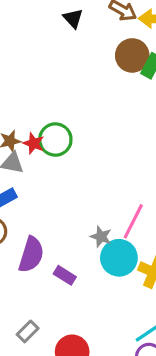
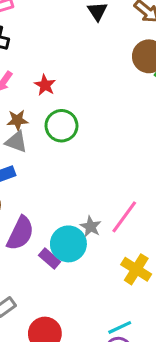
red star: (34, 143) -> (45, 85), moved
cyan circle: (119, 258) -> (68, 244), moved

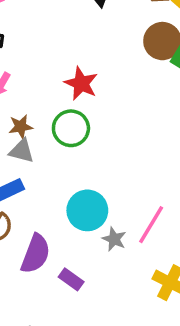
red star: (45, 85) -> (81, 83), moved, size x1.4
cyan circle: (68, 244) -> (87, 210), moved

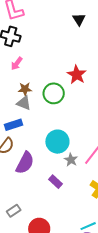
red star: (81, 83) -> (77, 75), moved
purple rectangle: (71, 279) -> (55, 182), moved

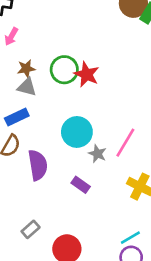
red star: (77, 75) -> (87, 74), moved
purple semicircle: (25, 163) -> (38, 165), turned -30

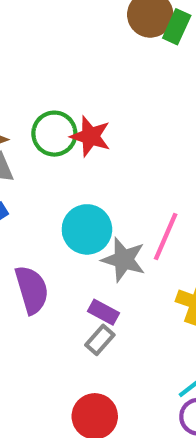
gray star: (97, 154) -> (124, 260), size x1.5
gray rectangle: (31, 229) -> (100, 340), moved

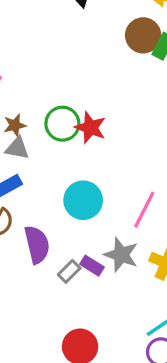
gray star: (124, 260) -> (121, 255), moved
gray rectangle: (100, 340) -> (69, 271), moved

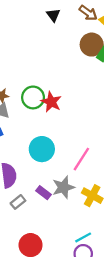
gray star: (121, 255) -> (63, 187), turned 30
gray rectangle: (69, 271) -> (18, 202), moved

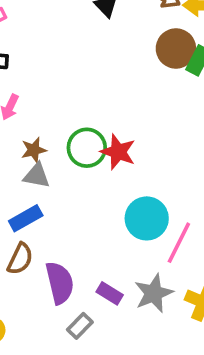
cyan circle: (42, 149) -> (147, 218), moved
purple rectangle: (43, 193) -> (110, 293), moved

